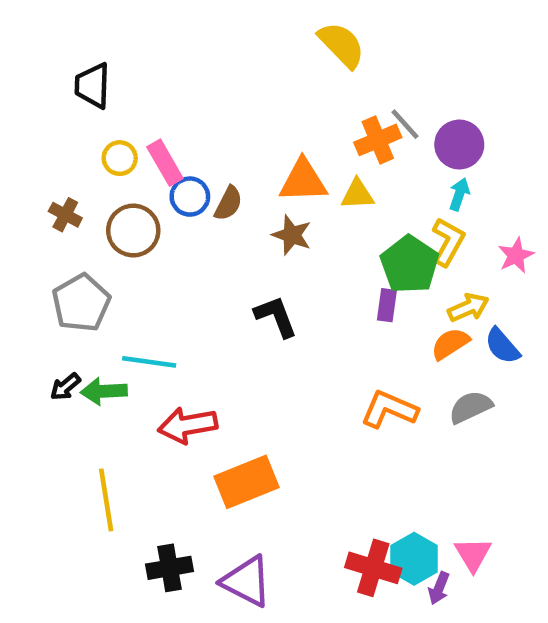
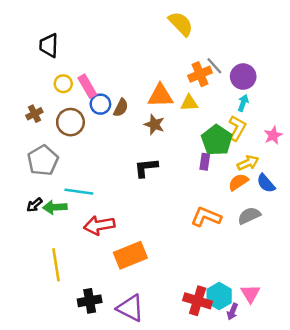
brown cross: (65, 215) -> (34, 114), turned 35
black L-shape: (276, 317) -> (146, 168), turned -75

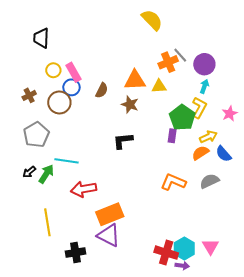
blue circle: (100, 104) -> (71, 87), moved
green arrow: (55, 207) -> (46, 174), turned 126
purple triangle: (130, 308) -> (109, 235), moved
purple arrow: (232, 312) -> (182, 266), moved, turned -104

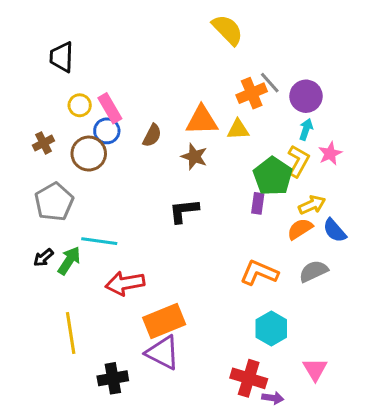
pink star: (230, 114) -> (330, 154), moved
cyan hexagon: (184, 248) -> (271, 329), moved

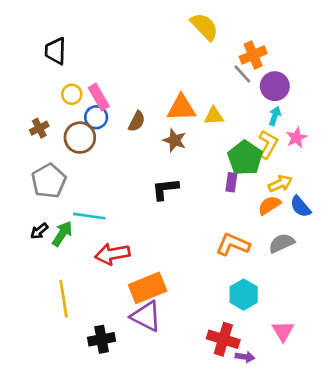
orange cross: (252, 93) -> (253, 55), moved

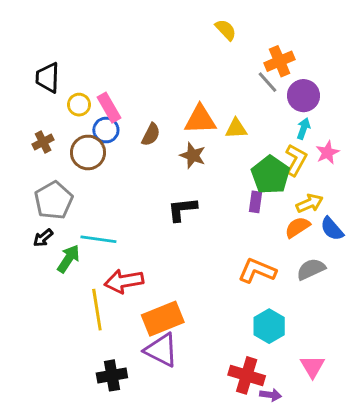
yellow semicircle: (204, 27) -> (226, 30), size x0.7
black trapezoid: (55, 51) -> (48, 78), moved
black arrow: (39, 231) -> (43, 238), moved
yellow line: (64, 299) -> (97, 310), moved

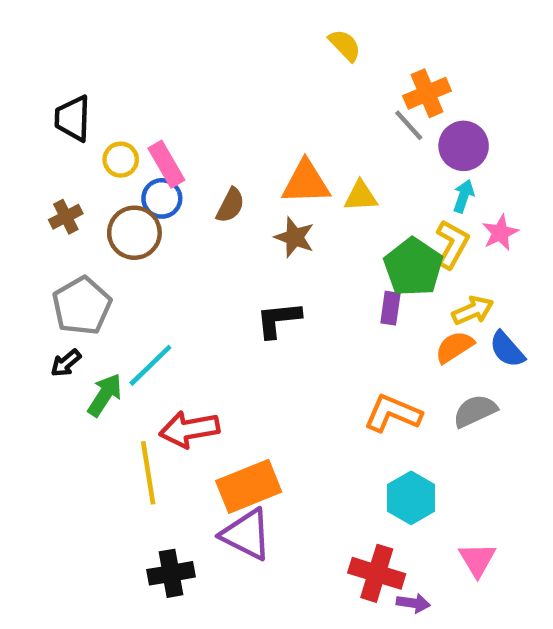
cyan line: (98, 239) -> (150, 365), turned -52

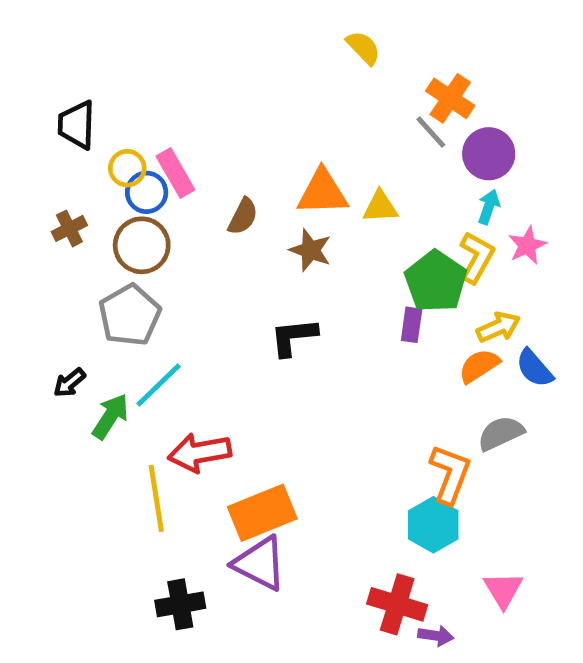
orange cross: (427, 93) -> (450, 98), turned -33
blue circle: (162, 198) -> (147, 192), moved
gray pentagon: (82, 306) -> (130, 315), moved
orange L-shape: (393, 413) -> (450, 474), moved, turned 88

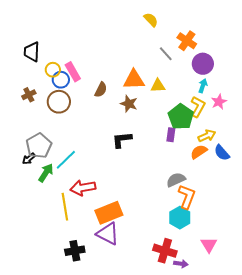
gray line: (431, 132) -> (166, 54), moved
gray pentagon: (130, 315) -> (39, 146), moved
gray semicircle: (501, 433) -> (176, 180), moved

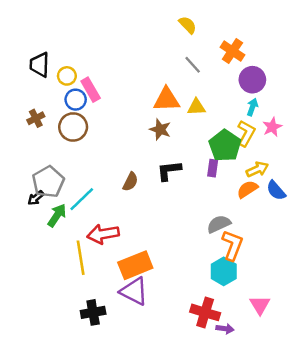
gray line: (166, 54) -> (193, 65), moved
yellow circle: (53, 70) -> (67, 76), moved
brown semicircle: (101, 90) -> (130, 182), moved
black L-shape: (122, 140) -> (169, 171), moved

